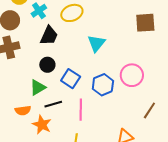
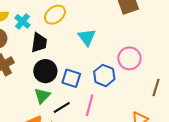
black circle: (47, 65) -> (45, 71), size x1.5
pink line: (81, 110) -> (90, 105), turned 30

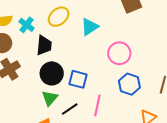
cyan triangle: (87, 37) -> (90, 27), moved, turned 36
pink circle: (129, 58) -> (119, 53), moved
blue hexagon: (104, 75) -> (129, 84), moved

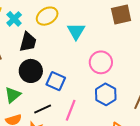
cyan triangle: (90, 27) -> (76, 31), turned -36
green triangle: (50, 98) -> (13, 95), moved

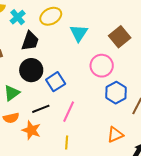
brown square: (121, 14) -> (120, 37), moved, turned -30
blue square: (56, 81) -> (56, 82), turned 30
blue hexagon: (106, 94) -> (116, 93), moved

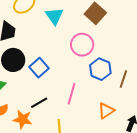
black line: (41, 109) -> (39, 103), moved
pink line: (69, 112) -> (71, 94), moved

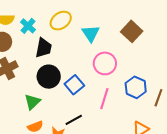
pink circle: (82, 45) -> (105, 63), moved
pink line: (71, 94) -> (104, 99), moved

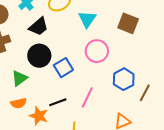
brown square: (132, 31) -> (128, 23), turned -30
black trapezoid: (44, 48) -> (39, 27), turned 30
pink line: (104, 99) -> (87, 97), moved

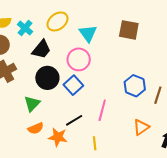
pink circle: (97, 51) -> (79, 59), moved

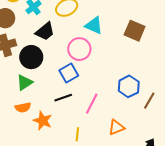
cyan triangle: (88, 33) -> (94, 25), turned -42
black circle: (47, 78) -> (31, 57), moved
black line: (74, 120) -> (63, 98), moved
orange triangle: (141, 127) -> (116, 127), moved

